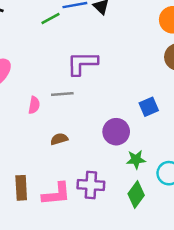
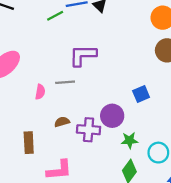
purple cross: (91, 185) -> (89, 130), moved
brown rectangle: (21, 188) -> (29, 143), moved

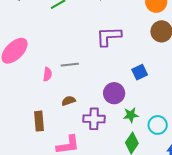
purple L-shape: (83, 55) -> (109, 36), moved
purple cross: (89, 130) -> (94, 119), moved

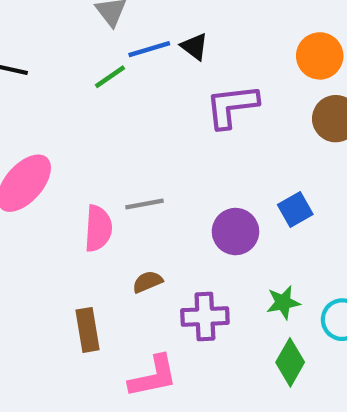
purple L-shape: (109, 36) -> (232, 106), moved
pink semicircle: (47, 74) -> (98, 228), size x1.5
purple circle: (114, 93) -> (235, 232), moved

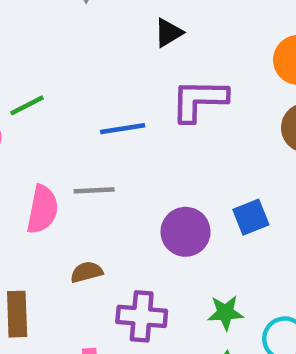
black triangle: (195, 47) -> (168, 33), turned 44
blue line: (149, 49) -> (123, 129), moved
green line: (110, 77) -> (27, 105), moved

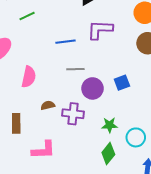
green line: (27, 105) -> (27, 16), moved
gray line: (94, 190) -> (75, 69), moved
purple cross: (142, 316) -> (73, 114), moved

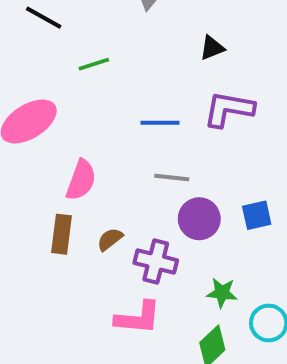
brown semicircle: (48, 105) -> (110, 239), turned -32
brown rectangle: (16, 123) -> (62, 234), moved
pink L-shape: (43, 150) -> (138, 318), moved

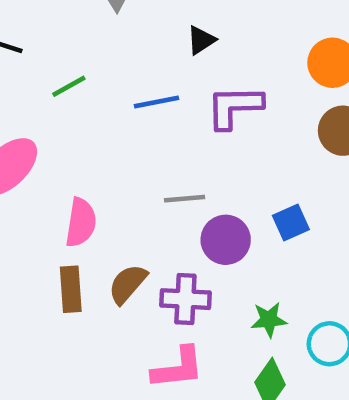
blue line: (160, 123) -> (157, 102), moved
brown semicircle: (110, 239) -> (128, 284), size x1.4

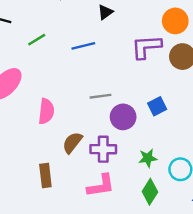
purple L-shape: (234, 107) -> (146, 47), moved
brown rectangle: (71, 289) -> (45, 176), moved

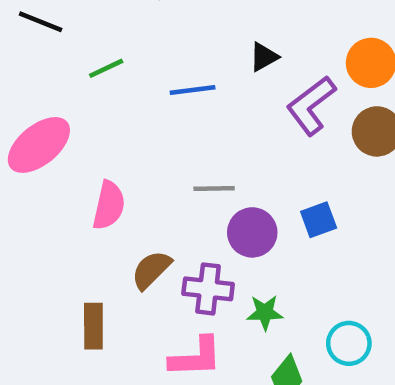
black triangle: (105, 12) -> (264, 57), moved
purple L-shape: (146, 47) -> (311, 105), turned -40
green star: (148, 158) -> (265, 313), moved

